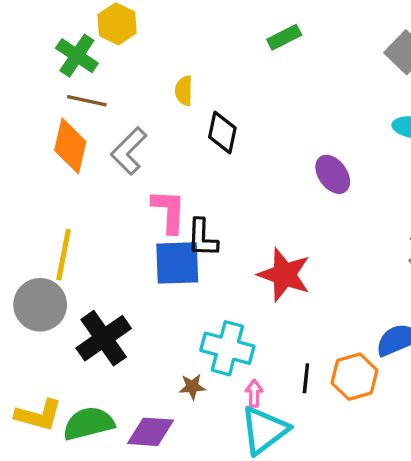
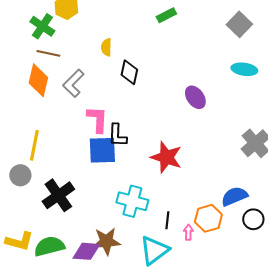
gray circle: (40, 305) -> (20, 175), size x0.7
black line: (306, 378) -> (167, 220), moved
brown star: (192, 387) -> (106, 241), moved, size x1.8
pink arrow: (254, 393) -> (188, 232), moved

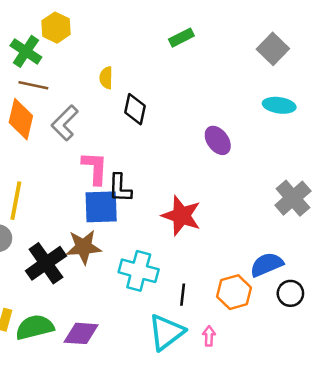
pink arrow: (188, 232) -> (209, 336), moved
brown star: (106, 241) -> (84, 247), moved

